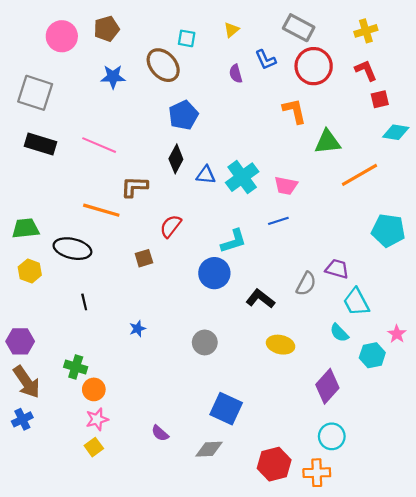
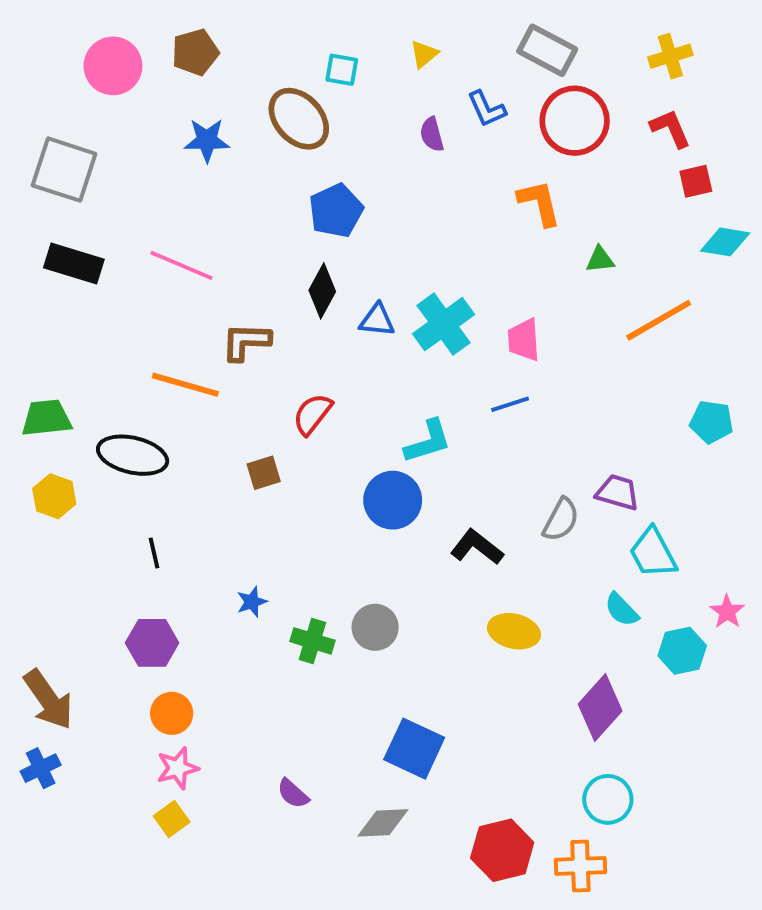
green triangle: (327, 142) -> (600, 260), size x0.6
pink trapezoid: (286, 186) -> (524, 340), turned 75
cyan pentagon: (388, 230) -> (712, 422), size x0.7
purple hexagon: (20, 341) -> (152, 643), moved
green cross: (76, 367) -> (312, 641), moved

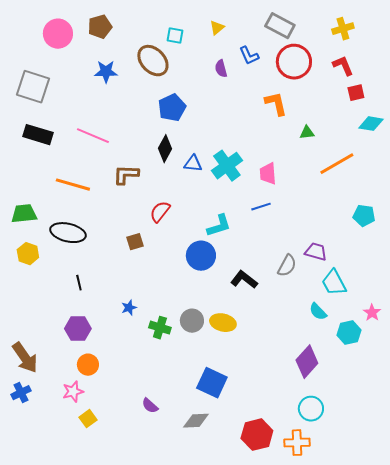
orange line: (185, 385) -> (73, 185), moved
yellow ellipse: (514, 631) -> (223, 323), moved
pink star: (178, 768) -> (73, 392), moved

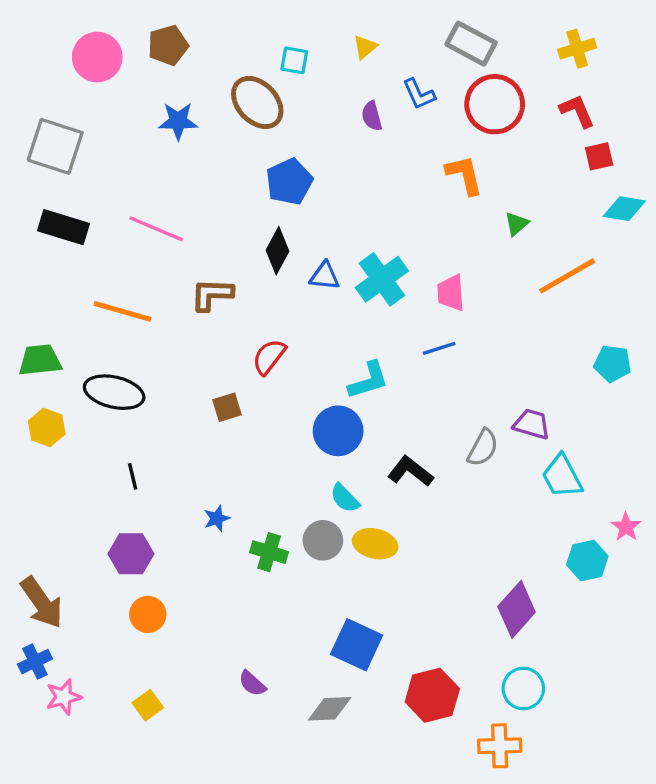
green triangle: (307, 133) -> (517, 224), turned -35
cyan semicircle: (318, 312) -> (345, 498), moved
pink star: (73, 392) -> (64, 697), moved
red hexagon: (257, 435) -> (432, 695), moved

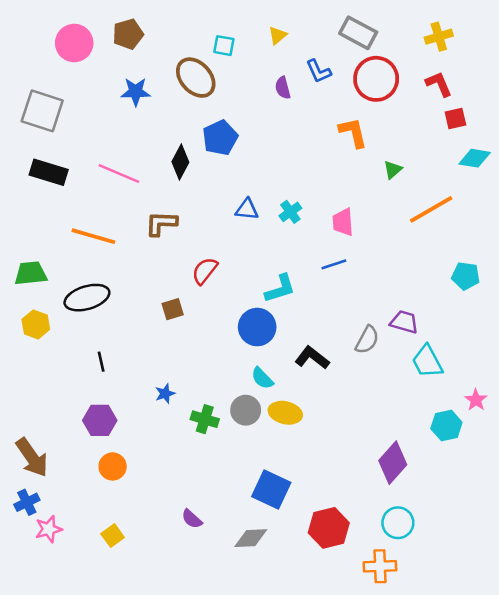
black diamond: (277, 251) -> (180, 162), moved
cyan cross: (382, 279) -> (290, 212), size x0.6
black ellipse: (114, 392) -> (87, 298), turned -30

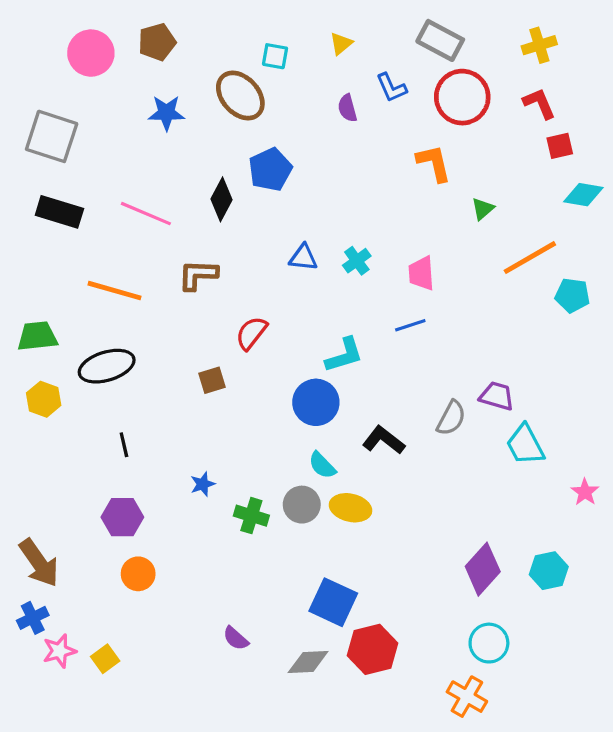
cyan pentagon: (466, 276) -> (572, 295), moved
cyan hexagon: (446, 426) -> (549, 571), moved
red hexagon: (329, 528) -> (373, 649), moved
yellow square: (113, 536) -> (105, 659), moved
orange cross: (380, 566) -> (467, 697), turned 32

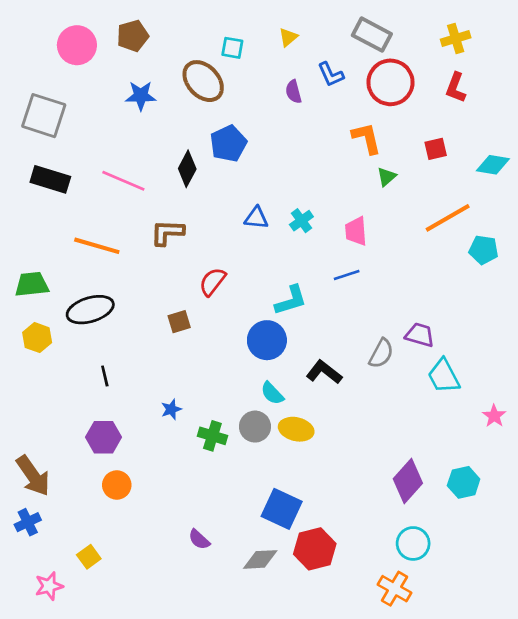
red L-shape: (539, 103) -> (456, 88), turned -136
red square: (560, 146) -> (436, 149), moved
green triangle: (483, 209) -> (387, 177), moved
pink star: (59, 651) -> (49, 586), moved

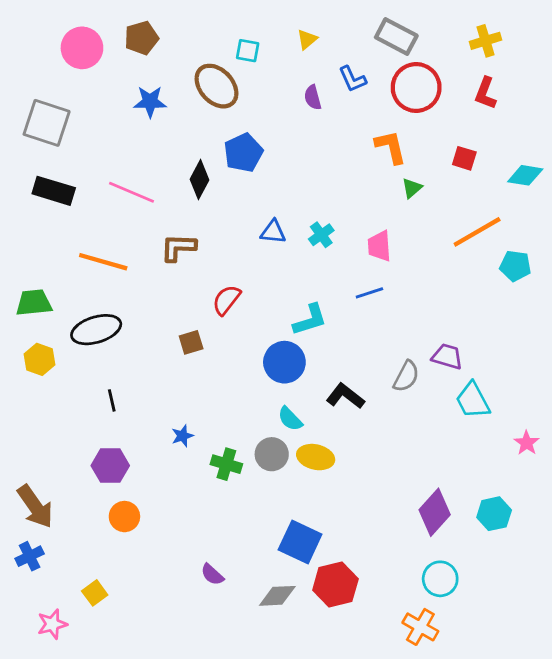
red square: (436, 149) -> (464, 158), turned 30

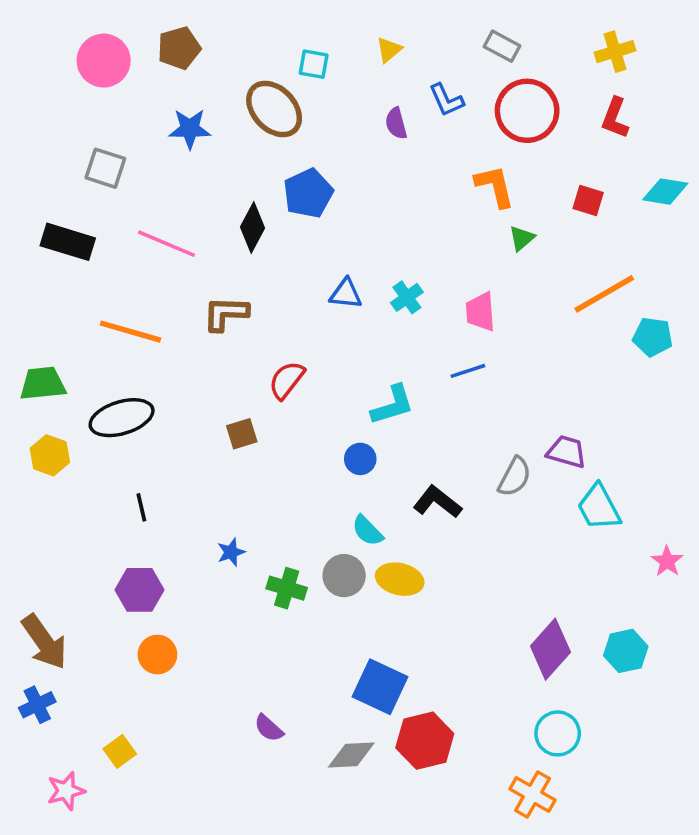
gray rectangle: (396, 37) -> (502, 46), size x0.7
gray square: (47, 123) -> (105, 168), moved, size x0.7
cyan diamond: (525, 175) -> (665, 192), moved
blue circle: (284, 362) -> (360, 459), size x0.6

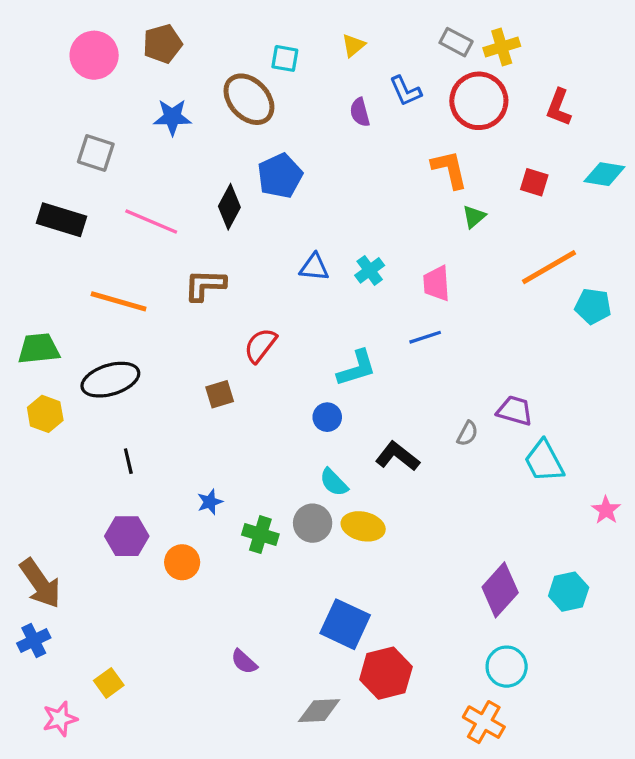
yellow cross: (615, 52) -> (502, 47), moved
gray semicircle: (515, 477) -> (467, 433), size x0.7
orange circle: (157, 655) -> (182, 562), moved
gray diamond: (351, 755) -> (319, 711), moved

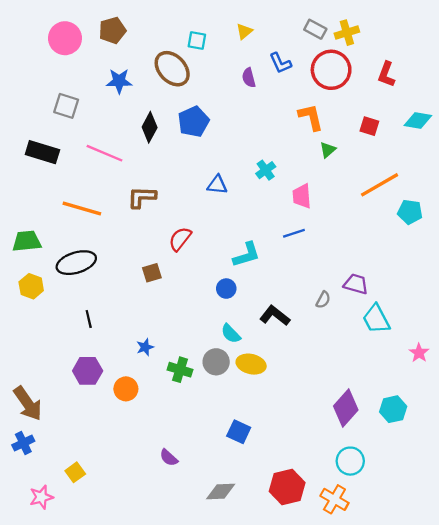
black diamond: (229, 207) -> (150, 127), moved
cyan cross: (370, 270) -> (266, 170), moved
blue square: (345, 624) -> (239, 432), size x0.7
red hexagon: (386, 673) -> (287, 487), moved

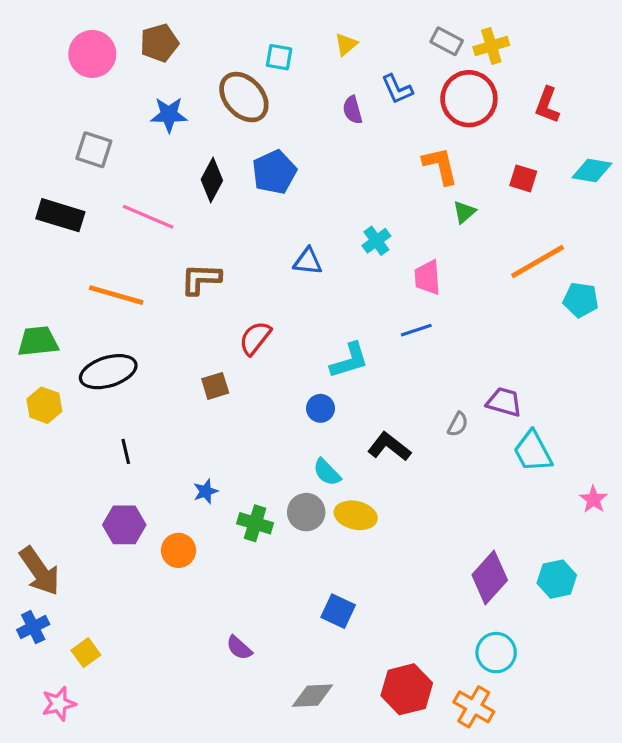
yellow square: (75, 472) -> (86, 653), moved

